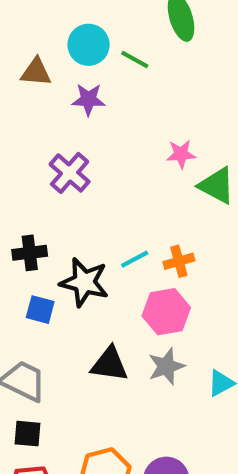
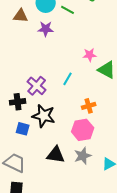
purple cross: (70, 173) -> (37, 86), moved
cyan line: (135, 259) -> (68, 79), moved, turned -32

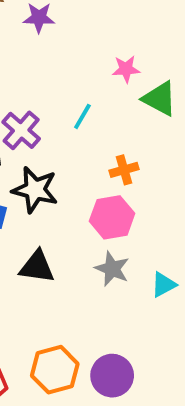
black triangle: (56, 155) -> (37, 267), moved
gray star: (83, 156) -> (112, 269), turned -30

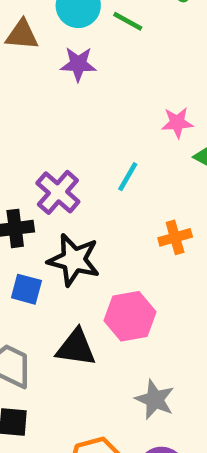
pink hexagon: (112, 217) -> (130, 316), moved
gray star: (112, 269) -> (155, 400), moved

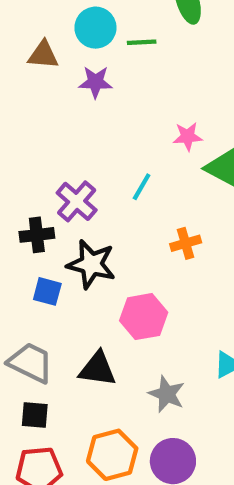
green line: (128, 21) -> (142, 42), turned -32
black triangle: (76, 348) -> (98, 369), moved

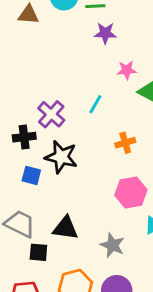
purple star: (95, 82) -> (105, 33), moved
pink hexagon: (144, 317) -> (131, 193), moved
black square: (35, 415) -> (38, 252), moved

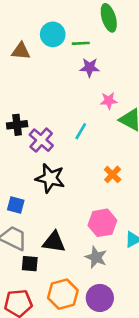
black cross: (24, 137) -> (17, 125), moved
orange cross: (125, 143) -> (113, 174), moved, turned -30
blue square: (31, 175) -> (16, 205), moved
pink hexagon: (131, 193) -> (102, 223), moved

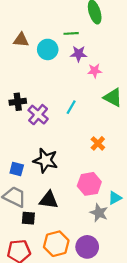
cyan circle: (53, 34) -> (48, 49), moved
pink star: (109, 101) -> (95, 71), moved
black star: (50, 178) -> (46, 160), moved
gray star: (96, 257) -> (99, 213), moved

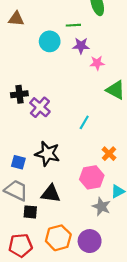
brown triangle: (21, 40) -> (16, 19), moved
cyan line: (71, 107) -> (84, 122), moved
orange cross: (98, 143) -> (109, 154), moved

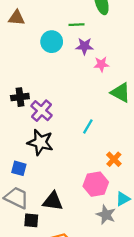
black star: (47, 154) -> (40, 142), moved

